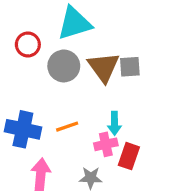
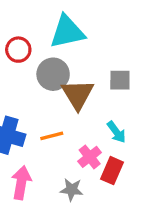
brown triangle: (104, 67) -> (78, 94), moved
cyan arrow: (115, 123) -> (116, 132), moved, turned -40
pink cross: (106, 144) -> (90, 157), turned -30

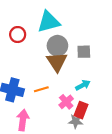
gray circle: (53, 74) -> (57, 46), moved
cyan arrow: (116, 132) -> (83, 85), turned -80
gray star: (72, 190) -> (76, 121), moved

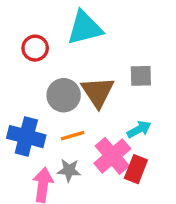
gray circle: (57, 46) -> (64, 95), moved
pink cross: (66, 102) -> (112, 156), size x1.5
gray star: (76, 121) -> (69, 170), moved

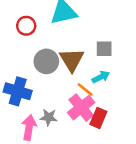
cyan arrow: (139, 129) -> (101, 77), moved
orange line: (73, 136) -> (85, 89), moved, turned 54

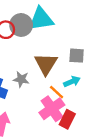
gray circle: (46, 61) -> (21, 25), moved
gray star: (49, 117) -> (21, 79), moved

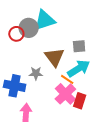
cyan arrow: (72, 82) -> (79, 69), size x1.6

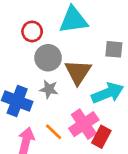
gray circle: (29, 28) -> (48, 58), moved
gray square: (79, 46) -> (114, 49), moved
orange line: (67, 79) -> (54, 132), moved

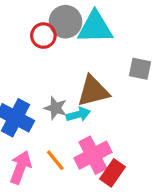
gray circle: (48, 58) -> (65, 22), moved
brown triangle: (78, 72) -> (93, 91), turned 36
cyan arrow: (108, 93) -> (78, 114), moved, size x0.6

